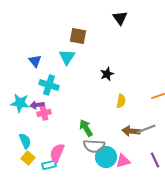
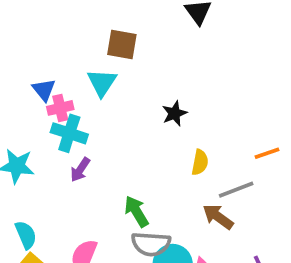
purple arrow: (37, 105) -> (80, 170), moved, turned -48
pink cross: (44, 113) -> (60, 108), moved
gray line: (146, 129) -> (236, 190), moved
brown arrow: (131, 131) -> (218, 217), turned 30

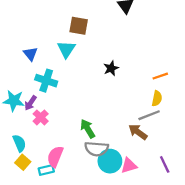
pink cross: (60, 108) -> (41, 117), moved, turned -32
orange line: (267, 153) -> (160, 76), moved
yellow semicircle: (200, 162) -> (157, 98), moved
purple arrow: (80, 170) -> (31, 103), moved

